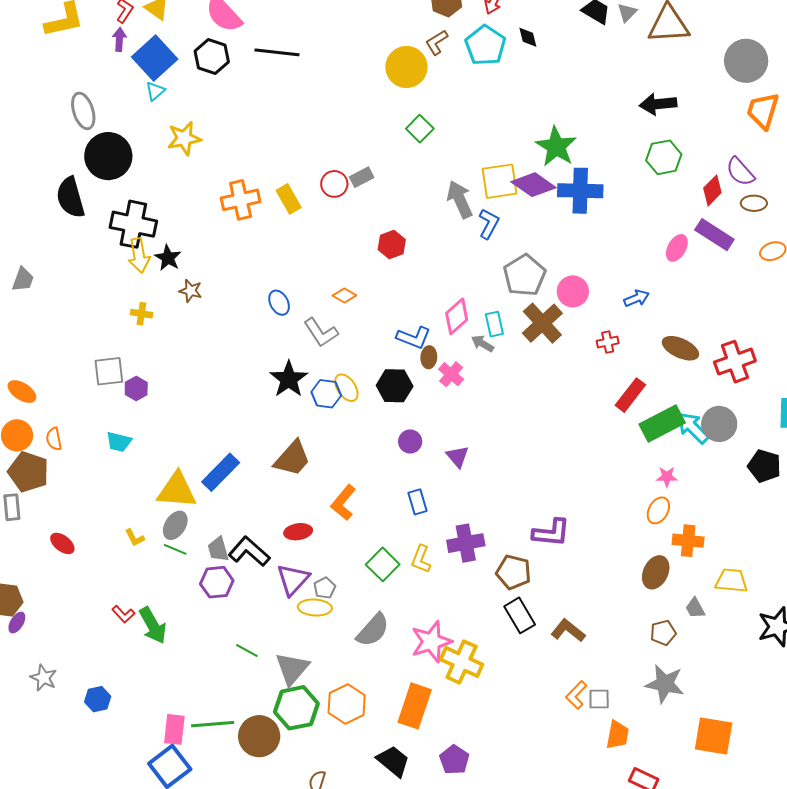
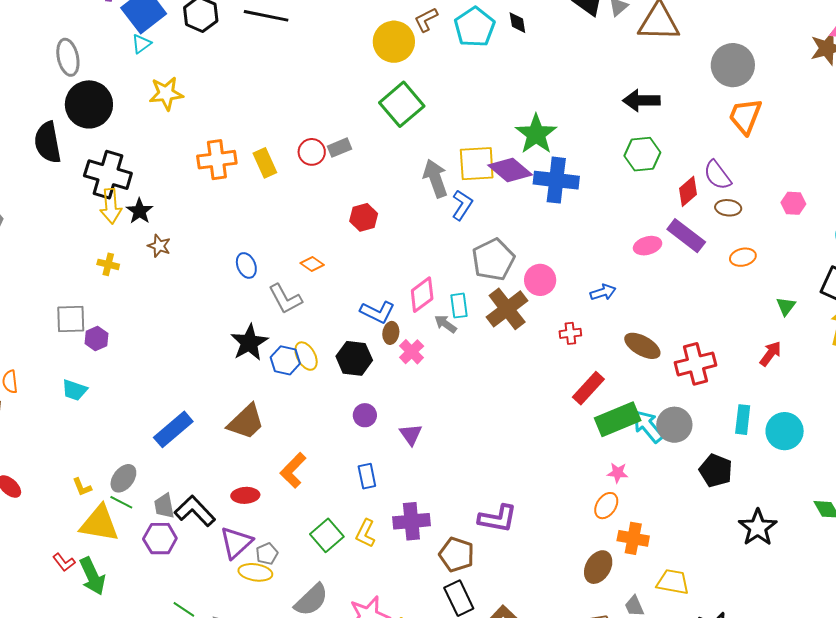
green square: (420, 129) -> (402, 104), size x1.6
pink ellipse: (677, 248) -> (648, 246), turned 40
yellow triangle: (177, 490) -> (99, 524), moved

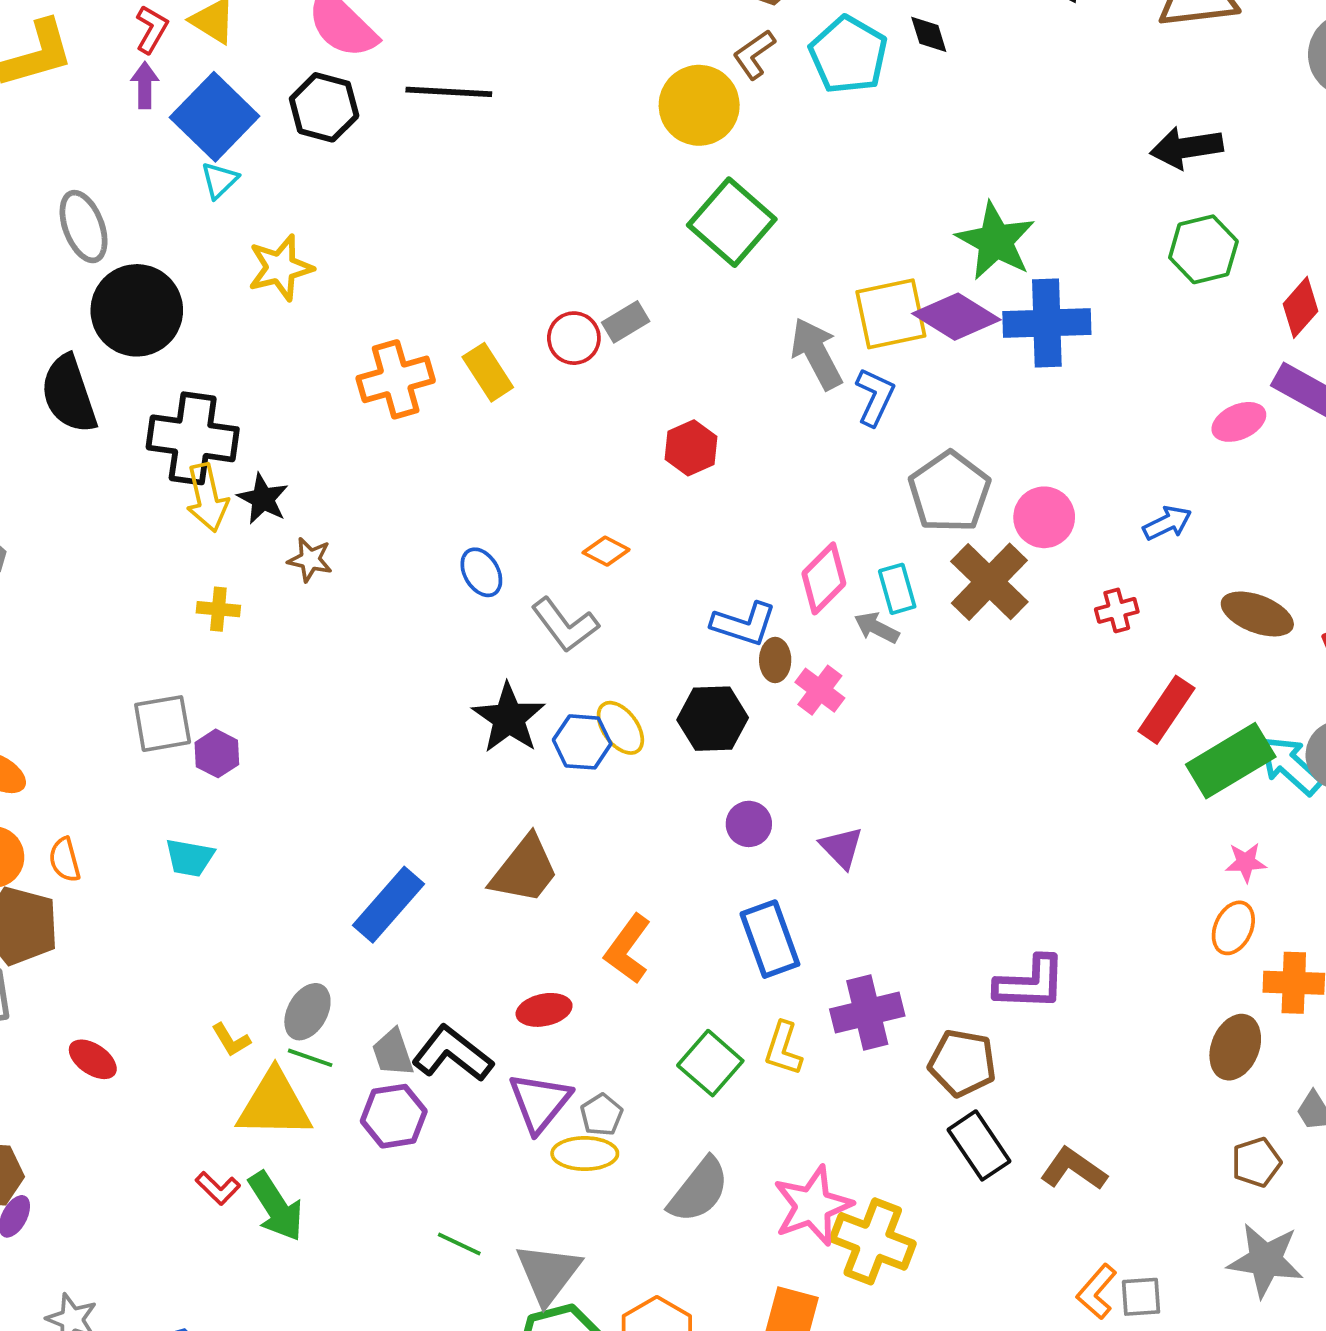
blue rectangle: (367, 476) -> (770, 939), size x1.5

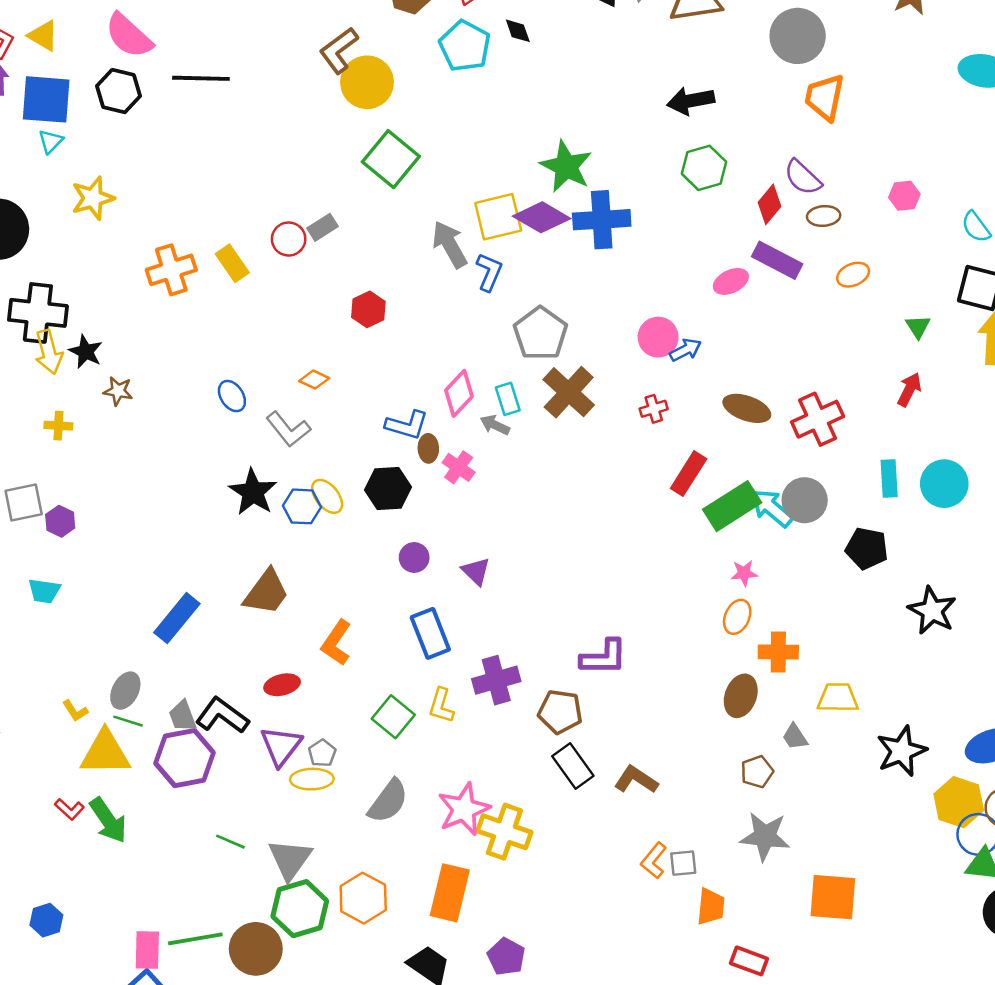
brown L-shape: (754, 54) -> (339, 50), moved, size x1.4
blue square: (215, 117) -> (46, 99), turned -38
pink circle: (1044, 517) -> (658, 337), moved
purple hexagon: (394, 1116) -> (185, 758), size x1.4

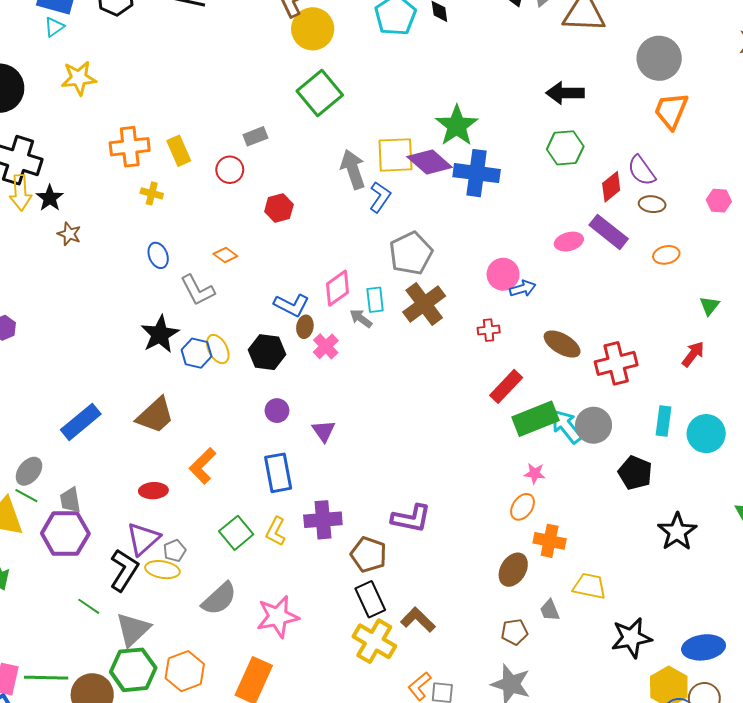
red circle: (289, 239) -> (230, 170), moved
yellow cross: (58, 426) -> (152, 193), moved
black L-shape: (222, 716) -> (124, 570), moved, turned 75
yellow cross: (504, 832) -> (374, 641), moved

